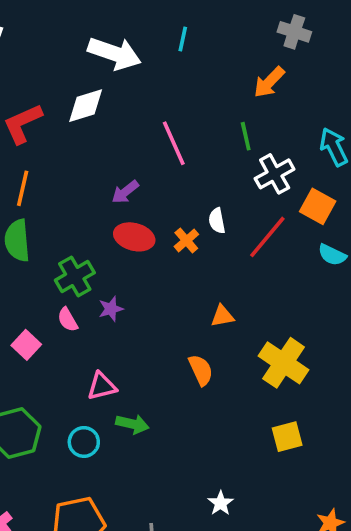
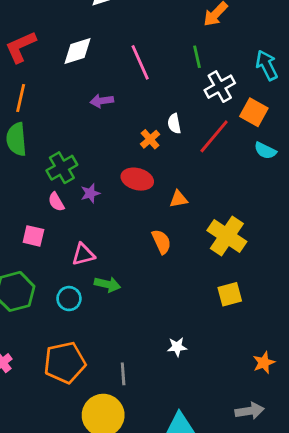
white diamond: (86, 106) -> (78, 51), moved
purple arrow: (125, 192) -> (102, 101), turned 30
red ellipse: (134, 237) -> (137, 179), moved
pink square: (26, 345) -> (33, 236), moved, turned -30
white star: (221, 503) -> (177, 347), turned 30

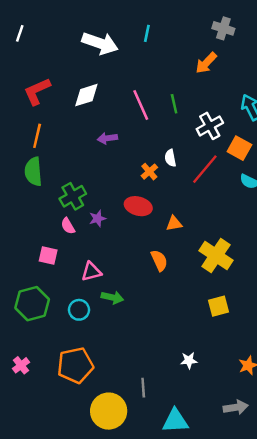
green line: (197, 57) -> (174, 104), moved
white star: (177, 347) -> (189, 360), moved
gray line: (123, 374) -> (143, 388), moved

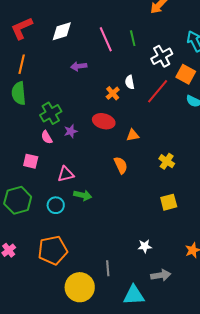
yellow cross: (216, 256) -> (167, 161), size x0.6
gray arrow: (236, 407) -> (161, 275), moved

